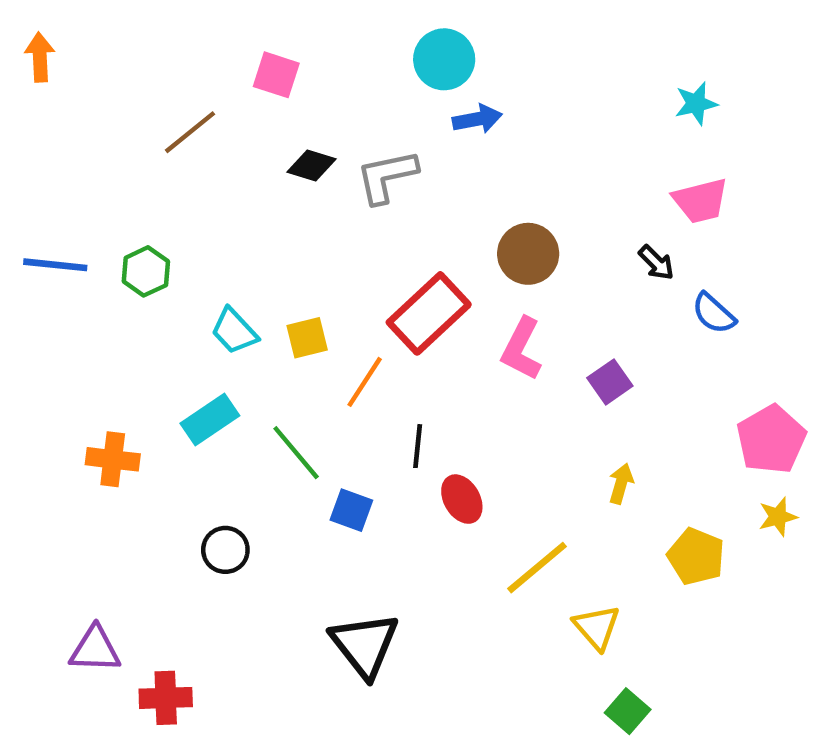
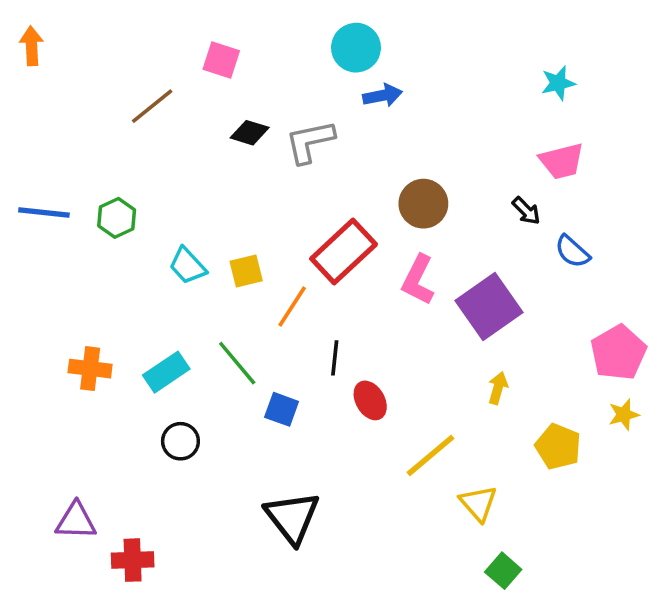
purple square: (610, 382) -> (489, 306), size x1.8
cyan rectangle: (210, 420) -> (166, 372), moved

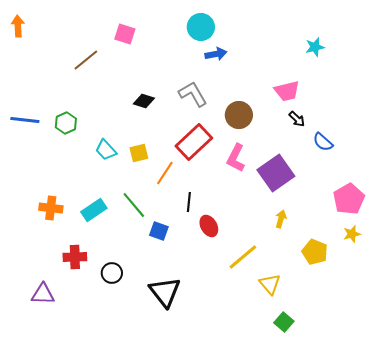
black diamond: (250, 133) -> (144, 101), moved
gray L-shape: (310, 142) -> (193, 94), moved, turned 72
pink trapezoid: (562, 161) -> (287, 91), moved
black circle: (180, 441) -> (112, 273), moved
red cross: (133, 560) -> (75, 257), moved

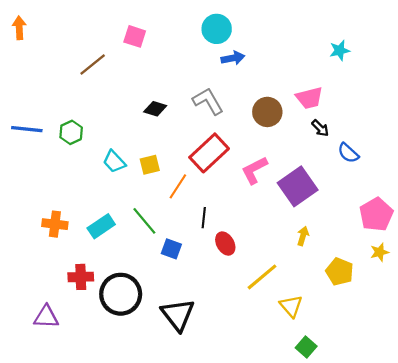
brown circle: (239, 115) -> (267, 112), moved
pink L-shape: (236, 158) -> (254, 170), turned 36
black circle: (112, 273) -> (121, 294), size x1.8

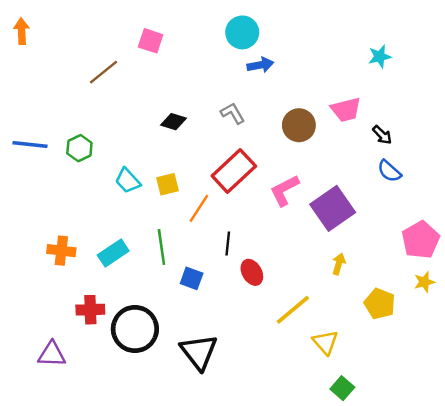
gray L-shape: (208, 101) -> (233, 113), size x0.7
black arrow: (320, 128) -> (382, 135), moved
green line: (144, 221) -> (161, 247), turned 32

